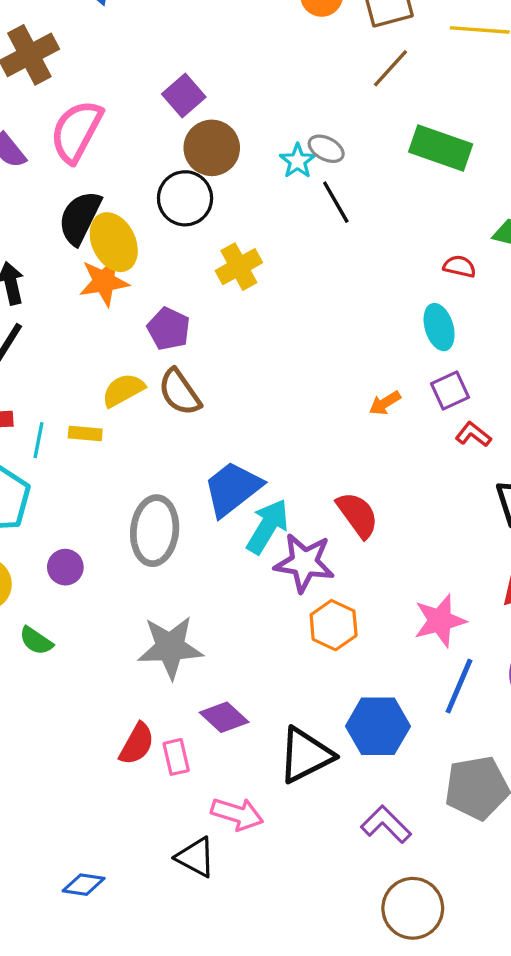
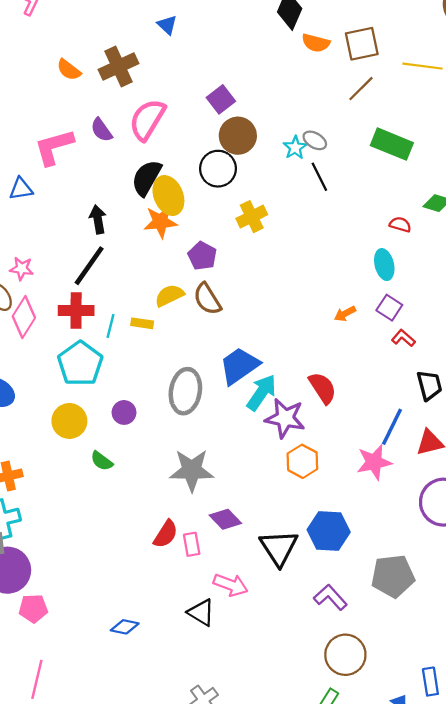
purple square: (450, 390) -> (389, 308), turned -35
blue line: (459, 686) -> (392, 427), moved
black triangle: (306, 755) -> (279, 548), turned -39

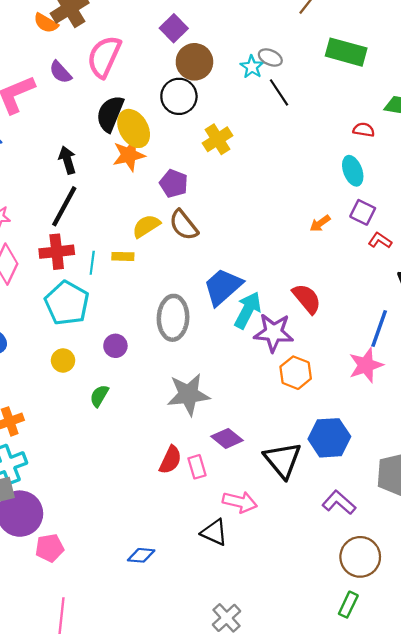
orange semicircle: (69, 70) -> (46, 23), moved
yellow circle: (69, 421) -> (63, 360), size x0.7
green semicircle: (102, 461) -> (99, 396), turned 90

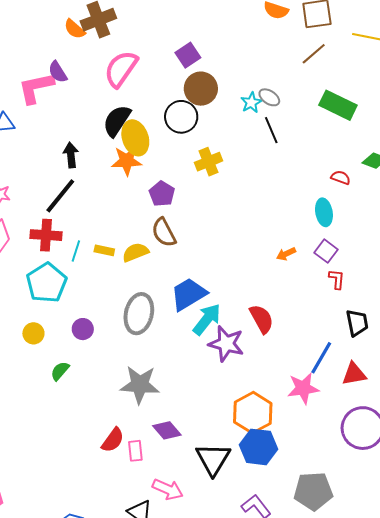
purple semicircle: (60, 72) -> (58, 72), moved
yellow semicircle: (146, 226) -> (135, 252), moved
red L-shape: (380, 240) -> (337, 279), turned 50
orange hexagon: (296, 373) -> (253, 413), moved, size x1.4

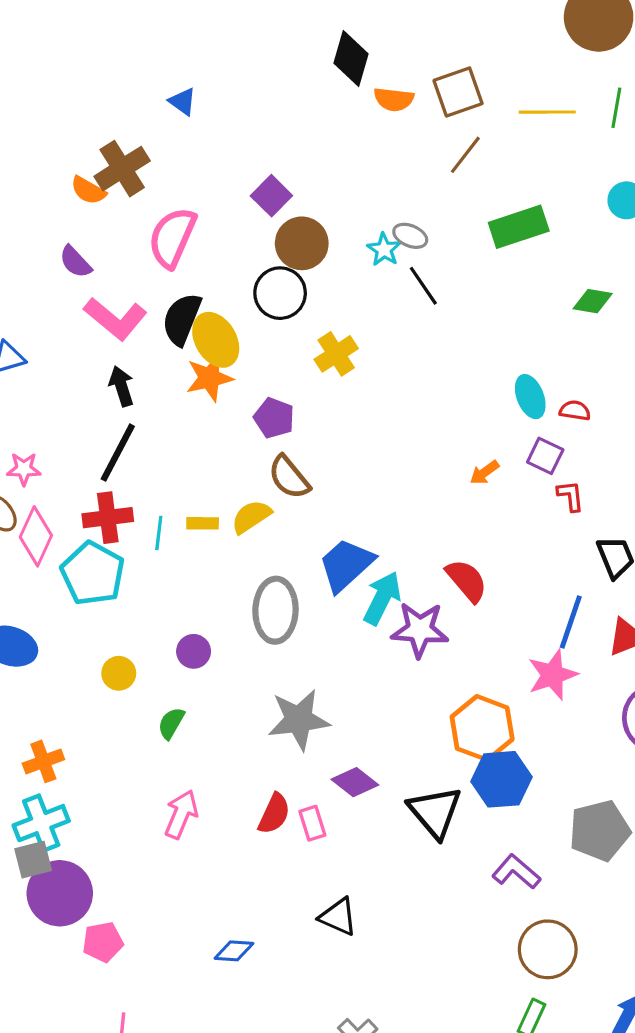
pink L-shape: (36, 88) -> (116, 319), moved, turned -117
green rectangle: (338, 105) -> (519, 227), turned -33
red semicircle: (341, 178) -> (575, 411), moved
cyan pentagon: (47, 283) -> (93, 573), moved
pink arrow: (168, 489) -> (181, 814), moved, turned -80

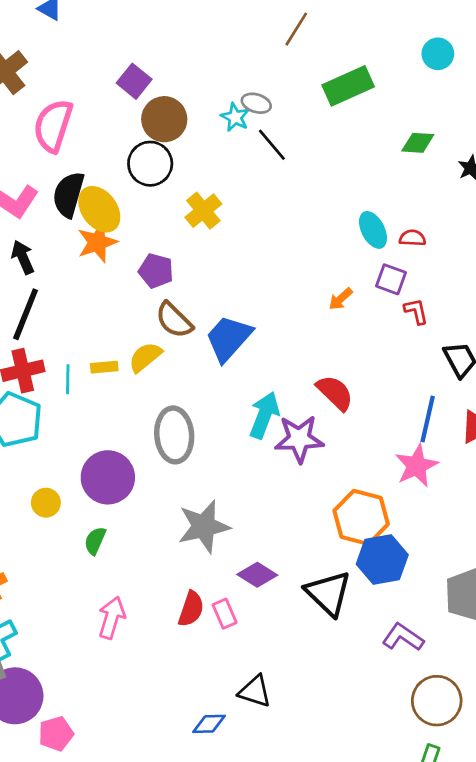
blue trapezoid: (346, 565) -> (229, 338), moved
purple circle: (194, 651) -> (108, 477), size x1.8
blue diamond: (234, 951) -> (209, 724), moved

